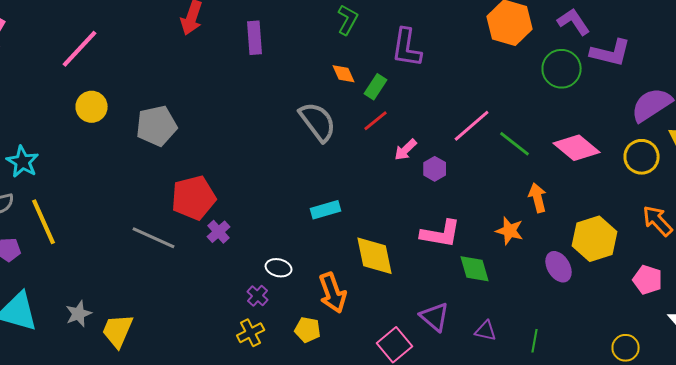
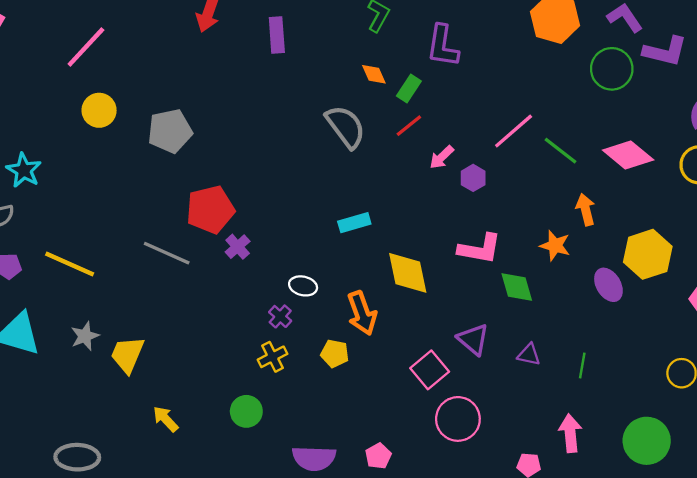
yellow line: (44, 222) -> (70, 264), moved, turned -42

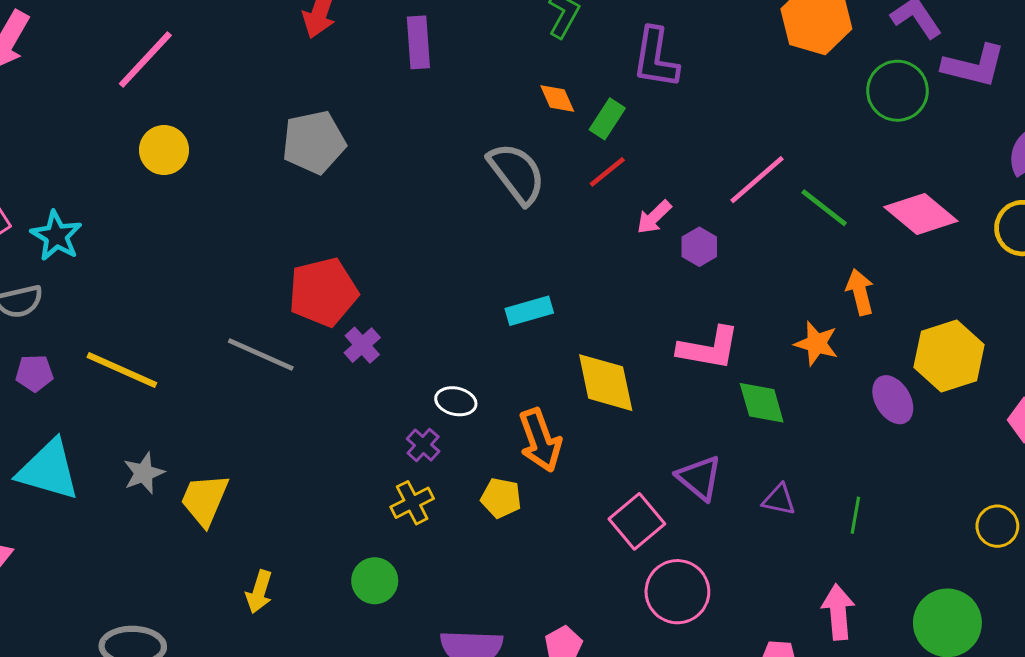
gray pentagon: (170, 131) -> (314, 142), moved
yellow arrow: (166, 419) -> (259, 592), turned -120

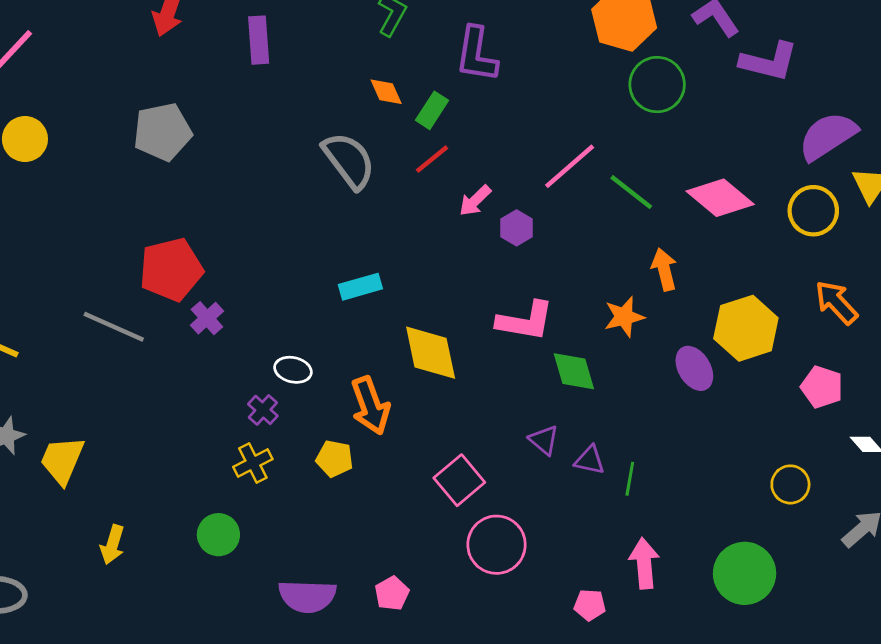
green circle: (897, 91) -> (657, 85), moved
orange star: (816, 344) -> (624, 317), turned -30
purple triangle: (699, 478) -> (544, 440), moved, size x0.7
green line: (855, 515) -> (630, 479), moved

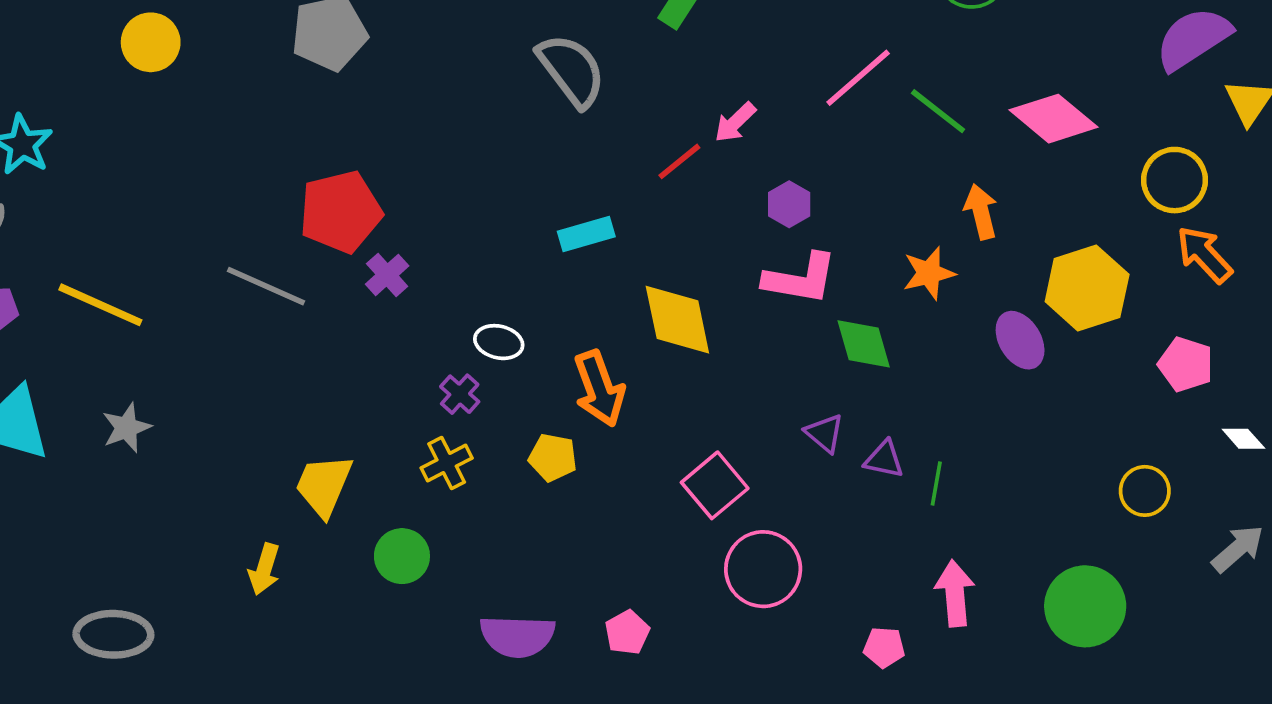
red line: (432, 159) -> (679, 161), moved
yellow circle: (813, 211) -> (1175, 180), moved
purple hexagon: (517, 228) -> (789, 204), moved
yellow trapezoid: (62, 460) -> (324, 485), moved

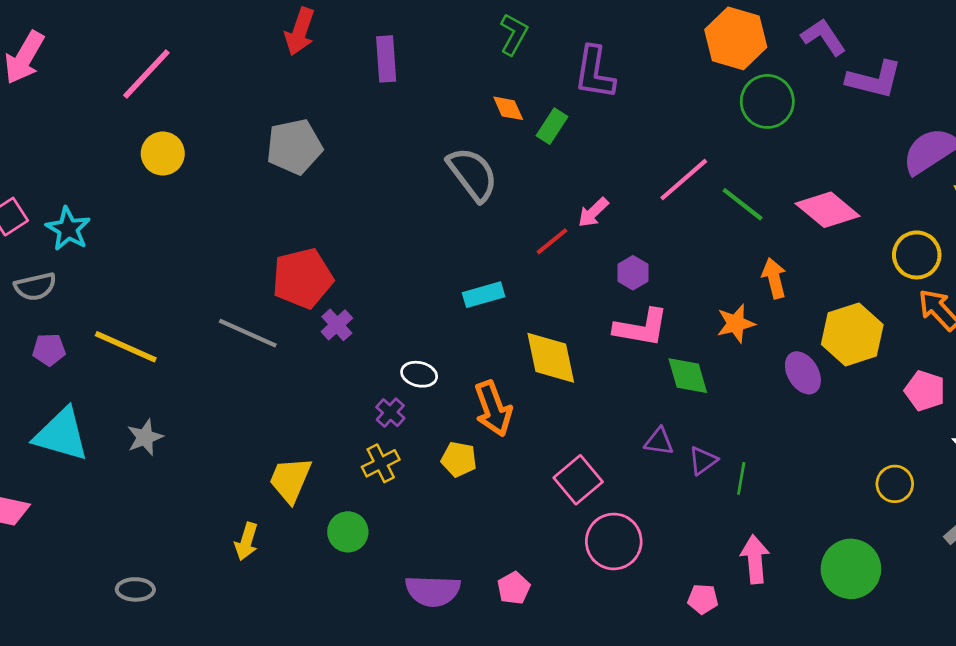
purple triangle: (825, 433) -> (659, 441), turned -32
purple triangle: (884, 459) -> (703, 461), turned -48
gray ellipse: (113, 634) -> (135, 589), size x0.7

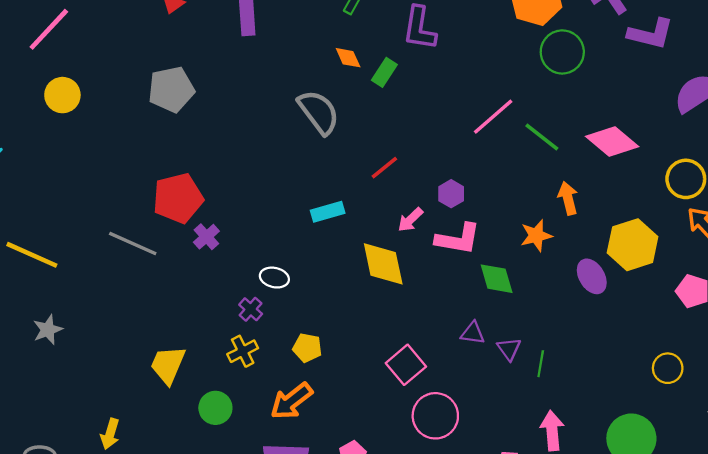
pink arrow: (593, 212) -> (410, 220), moved
orange arrow: (493, 408) -> (291, 401), moved, turned 72
purple triangle: (703, 461) -> (509, 349), turned -30
yellow arrow: (246, 541) -> (110, 434), moved

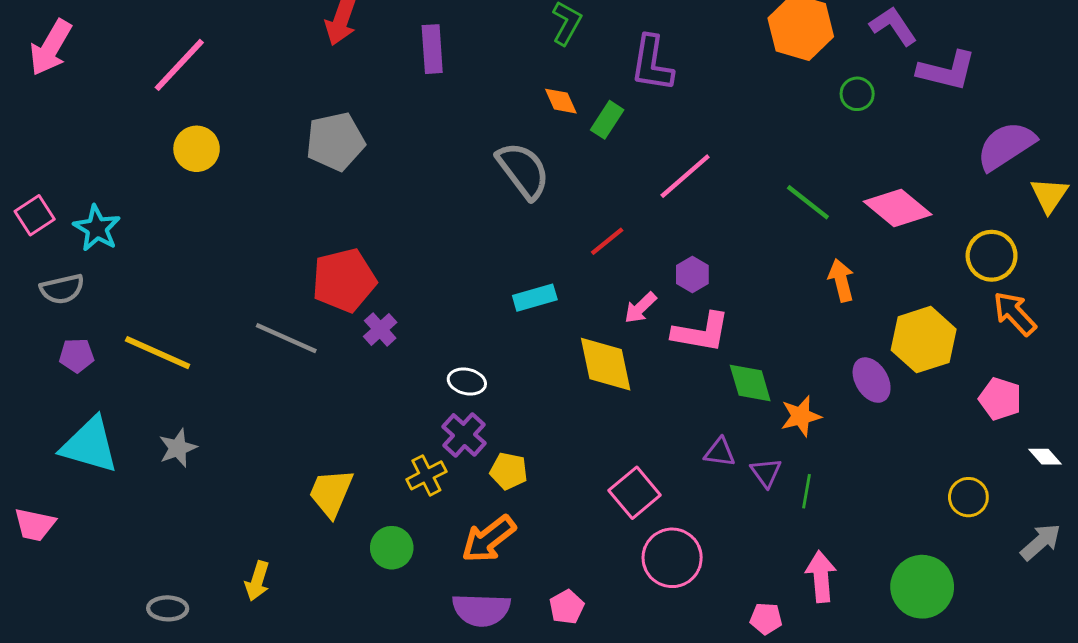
green circle: (562, 52) -> (857, 94), moved, size x0.6
pink line: (493, 117) -> (685, 176), moved
orange star: (536, 236) -> (801, 416), moved
purple cross: (251, 309) -> (464, 435), moved, size x1.4

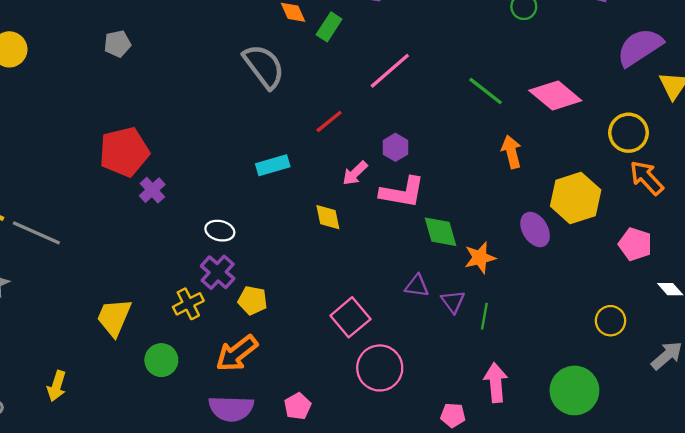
gray pentagon: (335, 142) -> (117, 44), size x0.6
gray line: (286, 338) -> (36, 233), moved
yellow diamond: (606, 364) -> (328, 217), size x0.6

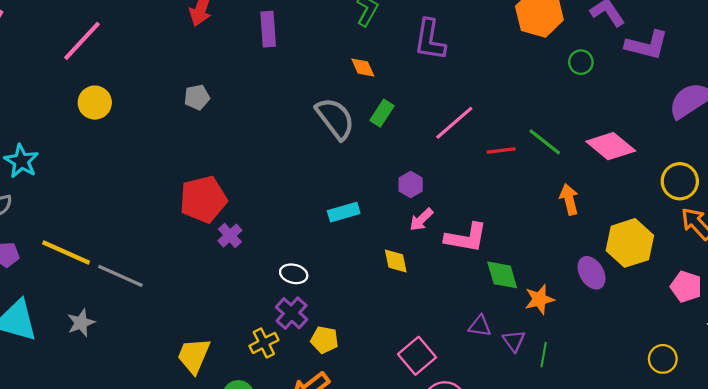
green rectangle: (329, 27) -> (382, 113), moved
red line: (329, 121) -> (501, 150), moved, turned 32
purple hexagon: (395, 147) -> (411, 184), moved

